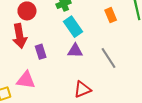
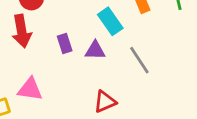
cyan rectangle: (73, 27) -> (110, 21), moved
purple rectangle: (41, 52) -> (65, 44), moved

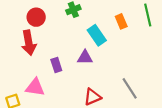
purple rectangle: (65, 44) -> (56, 65), moved
gray line: (139, 60) -> (130, 88), moved

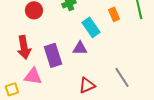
red arrow: (29, 43) -> (24, 47), moved
purple rectangle: (56, 65) -> (53, 55), size x1.6

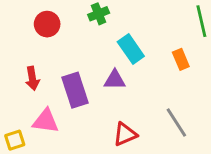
orange rectangle: (114, 14) -> (181, 59), moved
red arrow: (24, 47) -> (32, 78), size x0.7

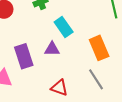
orange rectangle: (181, 59) -> (99, 48), moved, size x1.6
red triangle: (125, 134) -> (59, 88), turned 42

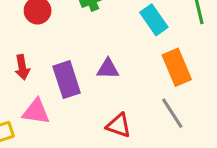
cyan rectangle: (64, 27) -> (154, 20), moved

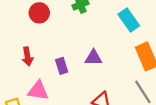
purple rectangle: (67, 80) -> (62, 66), size x0.6

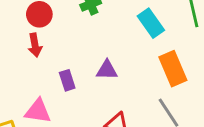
red arrow: (27, 56) -> (35, 45), moved

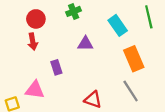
purple triangle: (107, 70) -> (85, 44), moved

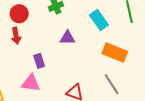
orange rectangle: (134, 59) -> (115, 53), turned -45
pink triangle: (35, 90) -> (31, 83), moved

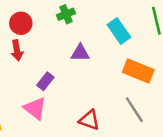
purple rectangle: (39, 61) -> (45, 81), turned 56
pink triangle: (31, 83) -> (35, 108), turned 30

